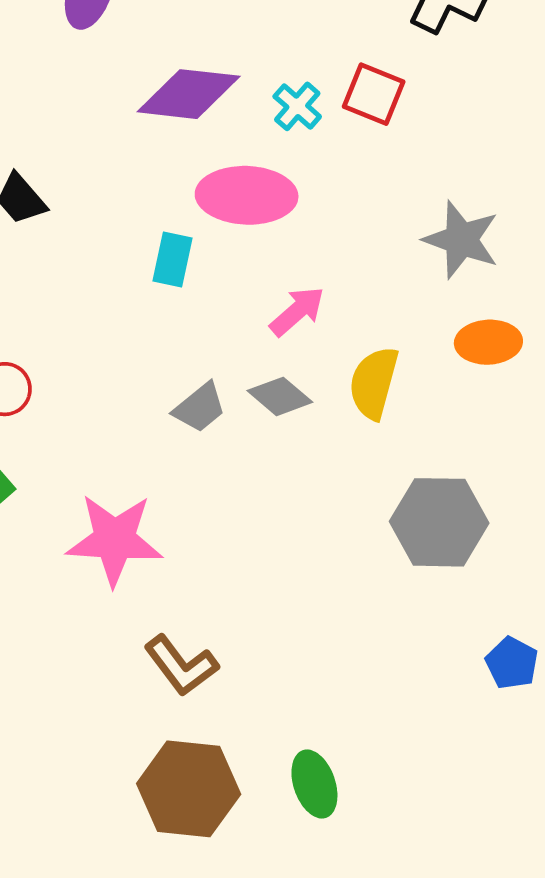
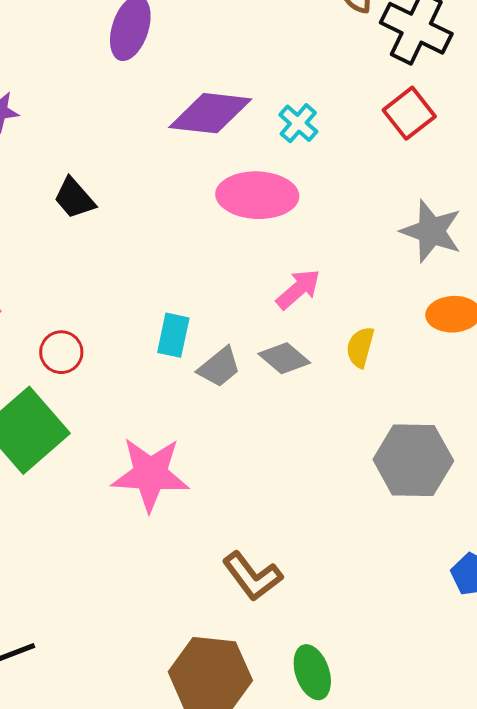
red square: (374, 94) -> (409, 113), moved, turned 30
cyan rectangle: (173, 259) -> (173, 335), moved
yellow semicircle: (374, 383) -> (360, 347), size x0.7
brown L-shape: (181, 666) -> (252, 576), moved

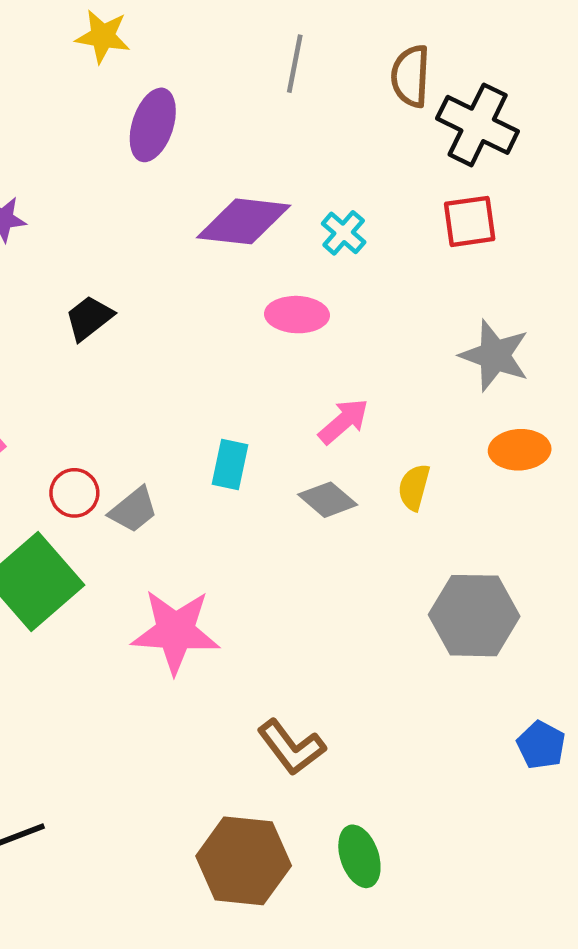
red square: (409, 113) -> (470, 221), turned 30
pink ellipse: (257, 195) -> (297, 315), size x0.7
black trapezoid: (74, 198) -> (89, 318), turned 93
cyan rectangle: (173, 335) -> (230, 465), moved
gray trapezoid: (219, 367) -> (133, 510), moved

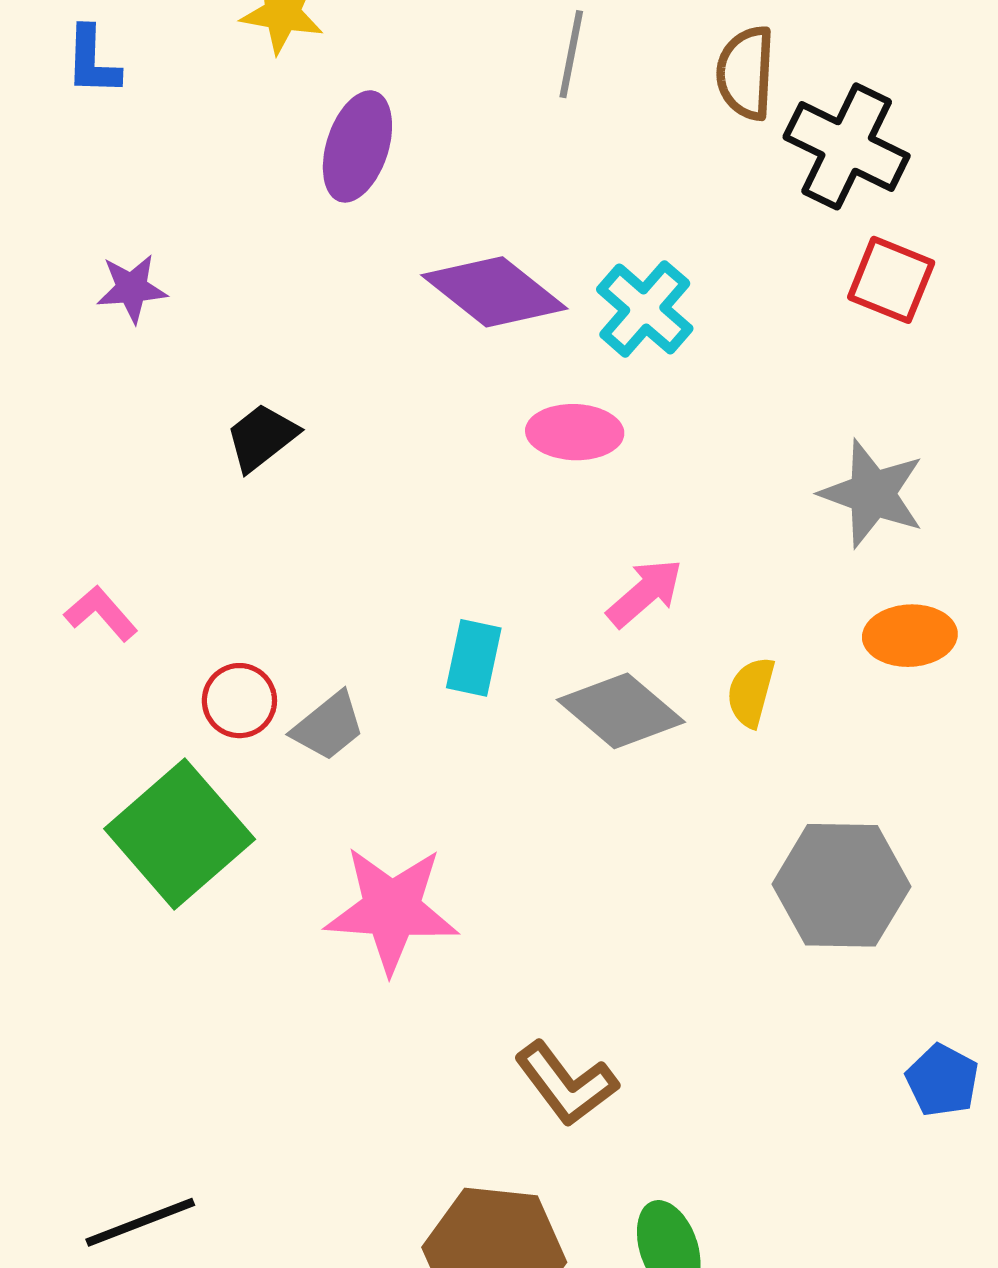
purple diamond: (244, 221) -> (494, 292), turned 32
red square: (470, 221) -> (891, 280), moved, turned 30
cyan cross: (344, 233) -> (645, 309), size x1.4
gray diamond: (328, 500) -> (621, 711), size x1.4

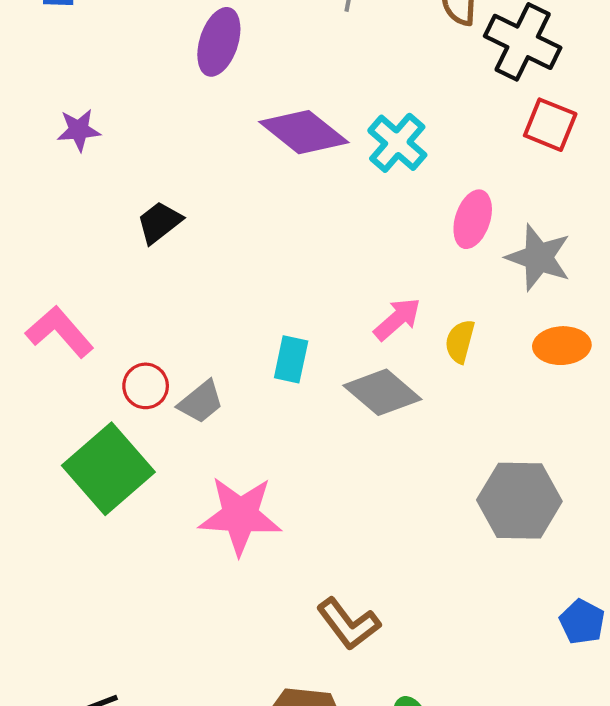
pink ellipse: (575, 432) -> (473, 219), moved, turned -74
pink L-shape: (101, 613) -> (60, 332), size x1.5
yellow semicircle: (751, 692) -> (460, 341), moved

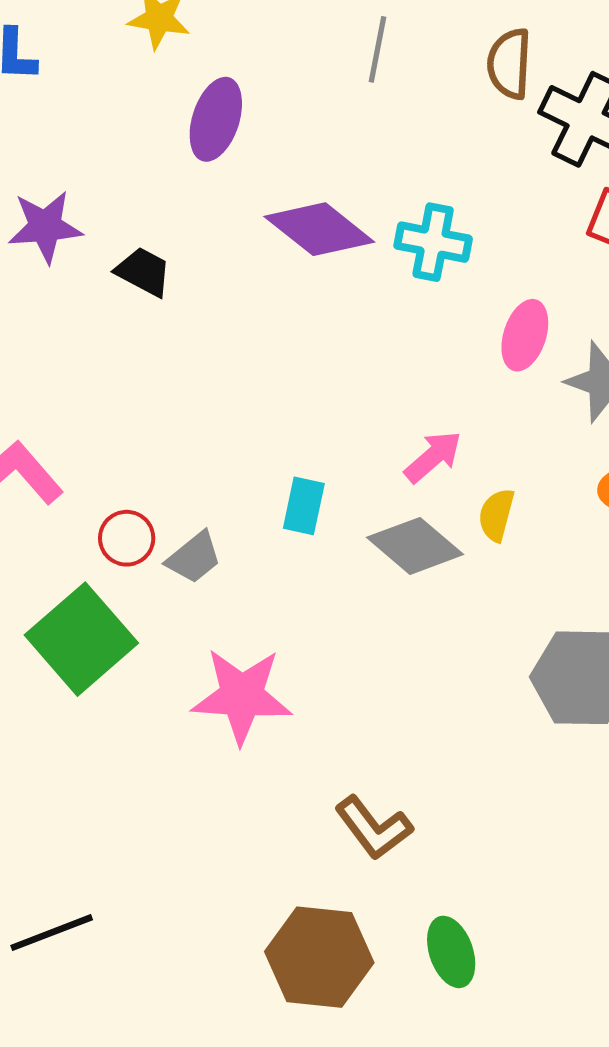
purple star: (79, 130) -> (45, 227), size x1.4
cyan cross: (397, 143) -> (433, 242), turned -30
black trapezoid: (159, 222) -> (143, 272), moved, turned 66
yellow semicircle: (460, 341) -> (496, 515), moved

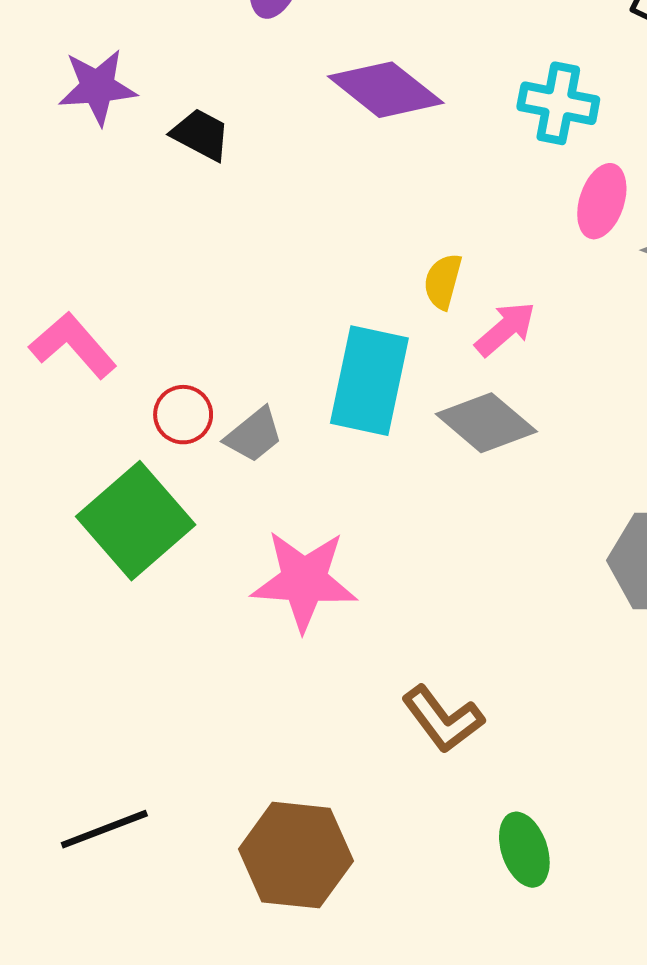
cyan cross: (433, 242) -> (558, 103), moved
cyan rectangle: (304, 506) -> (369, 381), size x1.8
yellow semicircle: (496, 515) -> (443, 281), moved
brown hexagon: (319, 957) -> (296, 855), moved

